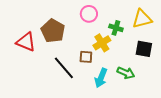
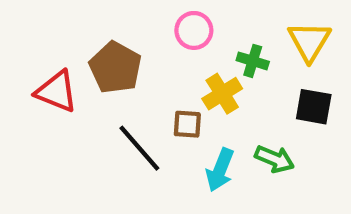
yellow triangle: (142, 19) -> (309, 41), turned -45

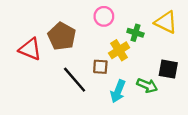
yellow triangle: (309, 41) -> (166, 22), turned -35
black square: (314, 107) -> (168, 69), moved

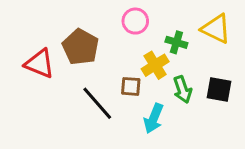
green arrow: (147, 85) -> (182, 90), moved, turned 48

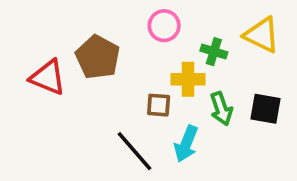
yellow cross: (155, 65) -> (188, 79), turned 32
black line: (97, 103) -> (135, 151), moved

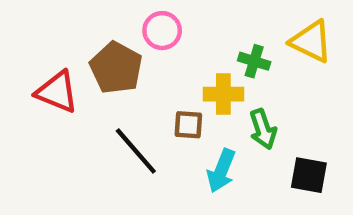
pink circle: (164, 26) -> (162, 31), moved
black square: (265, 109) -> (309, 175), moved
black line: (135, 151) -> (136, 151), moved

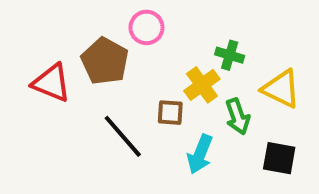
yellow triangle: (311, 41) -> (281, 89), moved
yellow cross: (223, 94) -> (202, 85), turned -36

